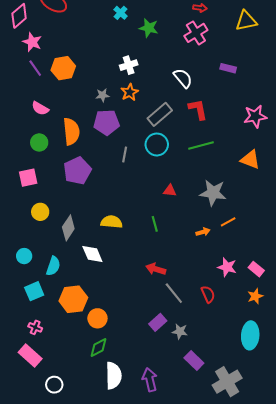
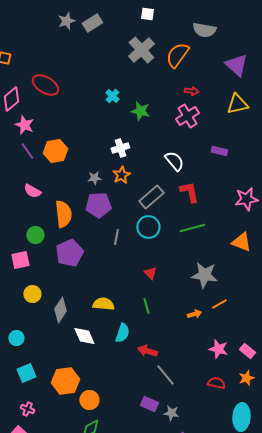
green circle: (39, 142) -> (35, 235), moved
red triangle: (170, 191) -> (150, 273), moved, turned 40
cyan semicircle: (53, 266) -> (122, 333), moved
red semicircle: (208, 294) -> (216, 383), moved, turned -54
purple rectangle: (158, 322) -> (149, 404), turned 66

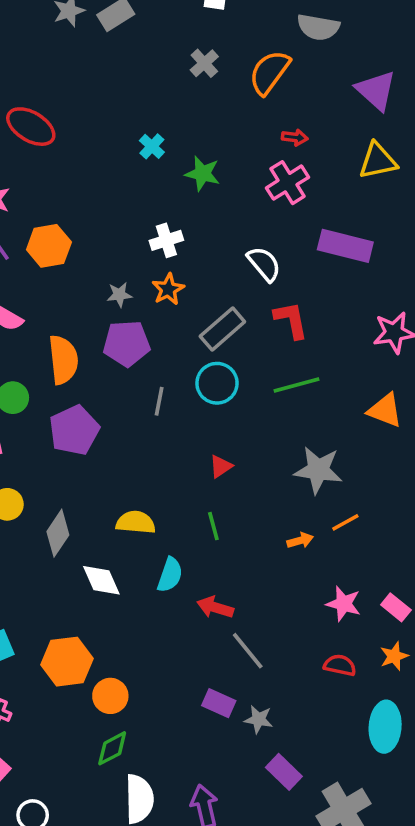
gray cross: (141, 50) -> (204, 63), size x0.6
purple rectangle: (219, 151) -> (345, 246), size x1.8
red triangle: (150, 273) -> (221, 466), turned 40

